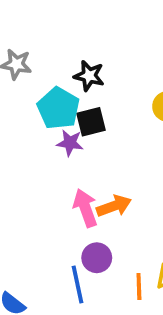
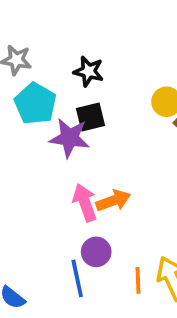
cyan pentagon: (58, 108) -> (35, 104), moved
purple star: (70, 143) -> (70, 138), size x1.5

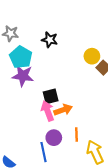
black square: (90, 117) -> (51, 96), moved
purple star: (70, 138) -> (23, 76), moved
orange line: (138, 280) -> (76, 135), moved

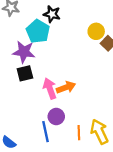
cyan pentagon: (21, 57) -> (38, 31), moved
black square: (51, 96) -> (25, 73), moved
orange line: (76, 135) -> (79, 133), moved

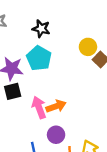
cyan pentagon: (38, 31) -> (39, 58), moved
purple circle: (56, 117) -> (56, 135), moved

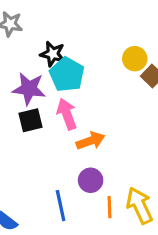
black star: (41, 29) -> (53, 54), moved
pink arrow: (39, 107) -> (67, 114), moved

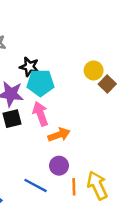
cyan pentagon: (67, 74) -> (40, 83), turned -30
blue line: (61, 206) -> (35, 185), turned -50

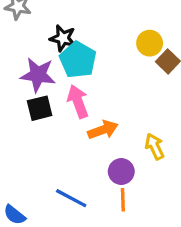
cyan pentagon: (40, 83) -> (78, 60), turned 30
purple circle: (59, 166) -> (121, 171), moved
yellow arrow: (97, 185) -> (155, 146), moved, size x0.7

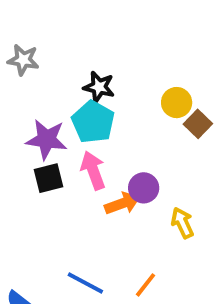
black star: (63, 38) -> (99, 87), moved
purple circle: (121, 171) -> (144, 188), moved
orange line: (123, 200) -> (146, 285), turned 40

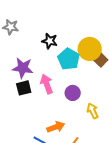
yellow circle: (177, 103) -> (90, 49), size x1.5
cyan pentagon: (93, 122) -> (69, 59), moved
orange arrow: (122, 203) -> (56, 127), moved

